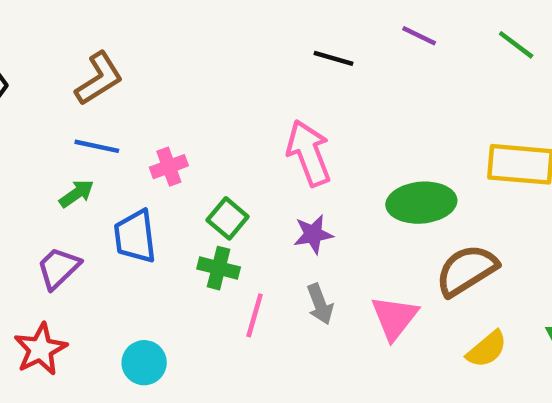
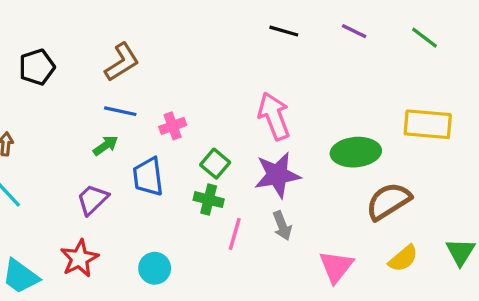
black line: (333, 58) -> (284, 31), moved
purple star: (313, 234) -> (277, 175), size x1.6
pink triangle: (394, 318) -> (336, 267), moved

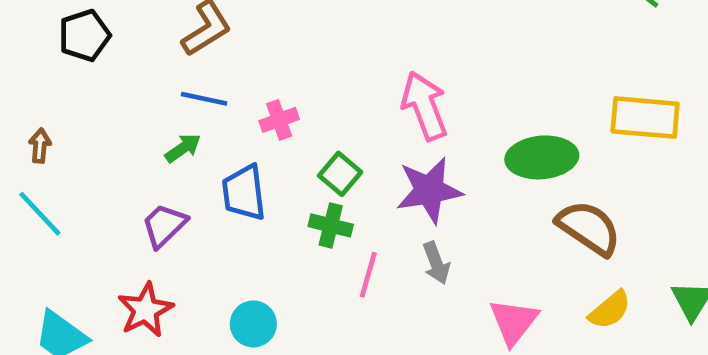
brown semicircle: (389, 201) -> (589, 228), turned 66

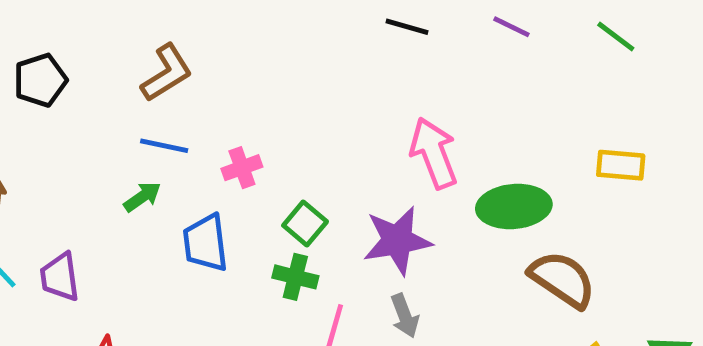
pink arrow: (425, 106) -> (434, 153), moved
yellow rectangle: (645, 118) -> (621, 165), size x0.7
purple trapezoid: (164, 225) -> (60, 277), moved, turned -54

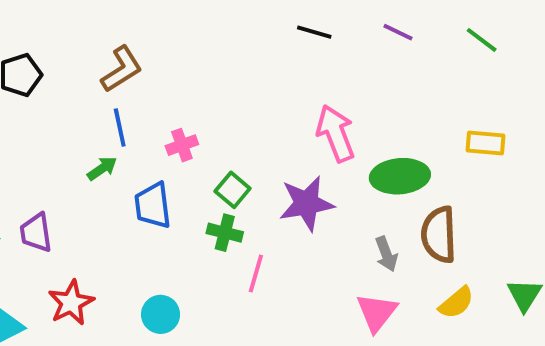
blue line: (164, 146) -> (120, 128), turned 66
brown semicircle: (562, 279) -> (439, 235), turned -126
gray arrow: (405, 316) -> (386, 254), moved

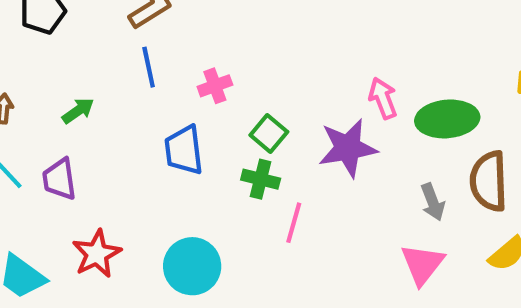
pink arrow: (336, 133) -> (383, 98), moved, size x0.7
green arrow: (102, 168) -> (78, 111), moved
cyan circle: (161, 314) -> (192, 266), size x1.4

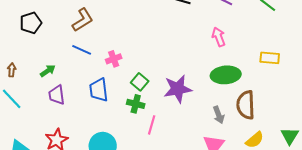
blue line: (149, 67) -> (82, 50), turned -54
pink arrow: (383, 98) -> (219, 37), moved
purple trapezoid: (59, 179) -> (57, 95), moved

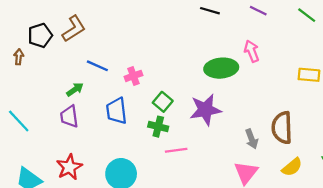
brown L-shape: (83, 20) -> (74, 29), moved
brown arrow: (12, 70) -> (19, 57), moved
green arrow: (48, 71) -> (75, 89), moved
green ellipse: (226, 75) -> (221, 68), moved
pink line: (152, 125) -> (176, 150), turned 66

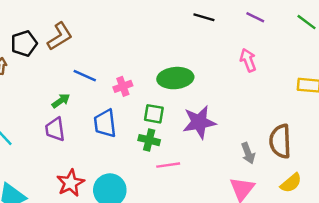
green ellipse: (221, 68) -> (175, 78), moved
green square: (163, 102) -> (154, 114), turned -30
red star: (69, 167) -> (70, 183), moved

